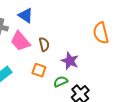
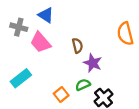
brown semicircle: (44, 44) -> (77, 46), moved
orange square: (39, 70) -> (61, 95), moved, turned 32

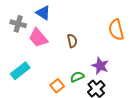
purple star: (93, 63) -> (100, 66), moved

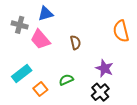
blue triangle: (43, 13) -> (46, 14), turned -49
green semicircle: (77, 77) -> (66, 80), moved
orange square: (57, 86) -> (40, 89), moved

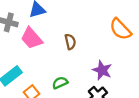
orange semicircle: (121, 31) -> (120, 29), turned -30

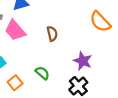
green semicircle: (60, 83) -> (42, 73), turned 64

